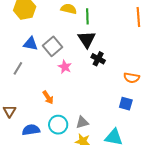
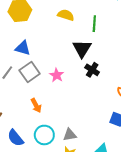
green line: (87, 16) -> (94, 24), moved
gray square: (52, 46) -> (30, 72), moved
blue semicircle: (31, 130) -> (15, 138), turned -126

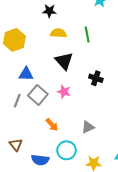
black triangle: (82, 49) -> (64, 61), moved
gray triangle: (70, 135) -> (88, 127), moved
blue semicircle: (15, 138) -> (40, 160), turned -30

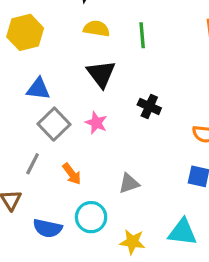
gray line: (17, 101) -> (33, 164), moved

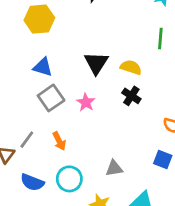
yellow semicircle: (96, 29) -> (131, 67), moved
green line: (142, 35) -> (160, 38), moved
gray line: (33, 164) -> (27, 140), moved
gray triangle: (129, 183) -> (114, 168), moved

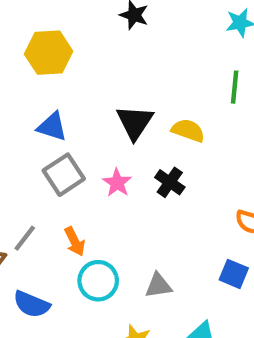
black cross: (131, 96) -> (170, 182), moved
cyan circle: (69, 179) -> (98, 281), moved

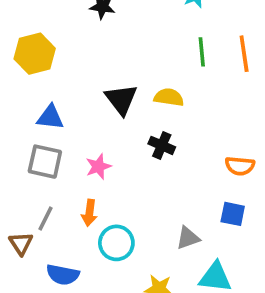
gray square: (64, 175) -> (45, 162), moved, turned -33
pink star: (117, 183) -> (98, 167), moved, turned 30
orange arrow: (75, 241) -> (89, 213), turned 45
gray triangle: (158, 286) -> (188, 238), moved

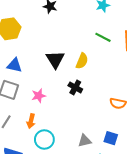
green line: (202, 52) -> (103, 37), turned -63
yellow semicircle: (169, 97) -> (82, 61), turned 98
blue square: (233, 214) -> (111, 138), moved

